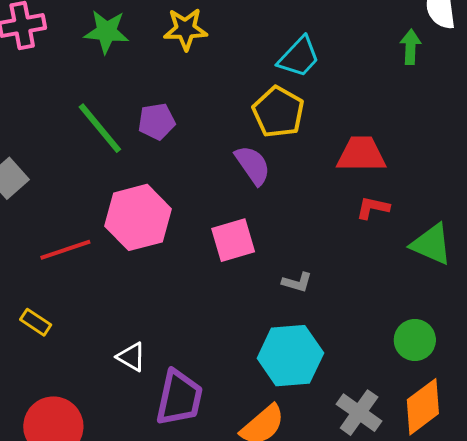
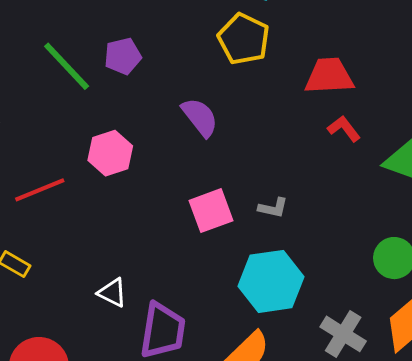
purple semicircle: (253, 165) -> (200, 117), moved
red L-shape: (373, 208) -> (344, 129), turned 44
pink hexagon: (138, 217) -> (110, 153), size x0.7
pink square: (233, 240) -> (211, 211), moved

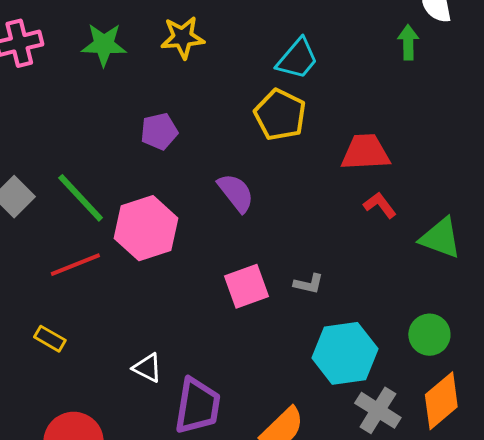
green line: (67, 66) -> (81, 198), moved
pink hexagon: (110, 153) -> (146, 228), size x1.4
cyan hexagon: (271, 281) -> (345, 353), moved

